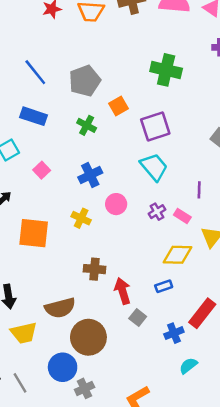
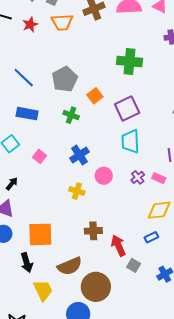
cyan trapezoid: (154, 167) -> (130, 141), turned -135
orange square: (34, 233) -> (40, 234), moved
yellow trapezoid: (24, 333) -> (43, 290), turned -95

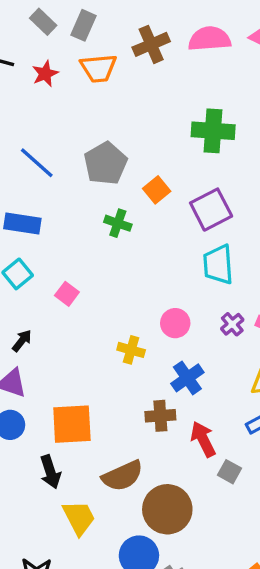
blue rectangle: (27, 114) -> (22, 224), moved
blue cross: (80, 155) -> (187, 378), moved

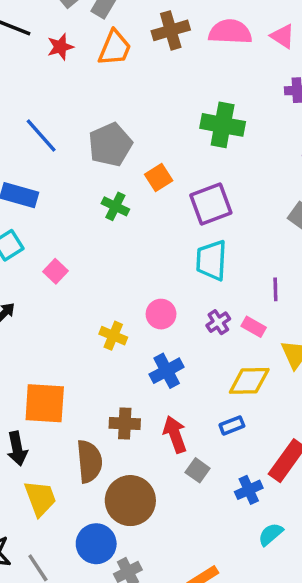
orange trapezoid: (98, 68) -> (115, 48), turned -69
brown cross: (160, 416) -> (125, 423), moved
brown semicircle: (122, 476) -> (89, 461), turned -78

